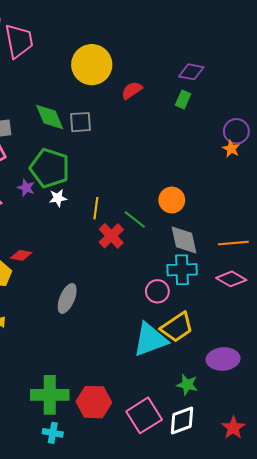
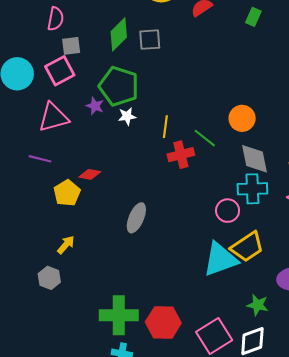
green diamond: (50, 117) -> (119, 34), turned 68
red cross: (111, 236) -> (181, 155), turned 30

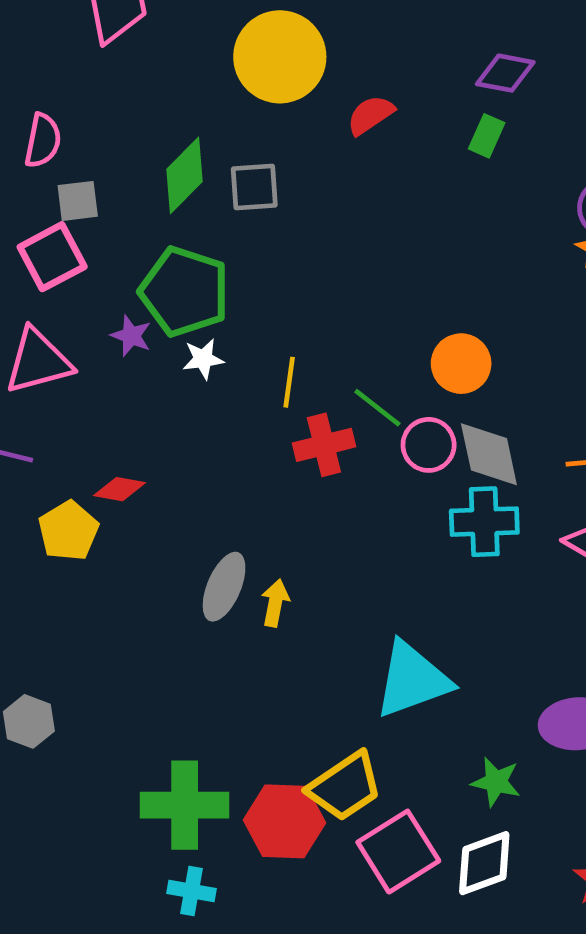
pink circle: (228, 211) -> (429, 445), moved
yellow arrow: (66, 245) -> (275, 603), moved, turned -30
yellow trapezoid: (247, 247) -> (345, 787), moved

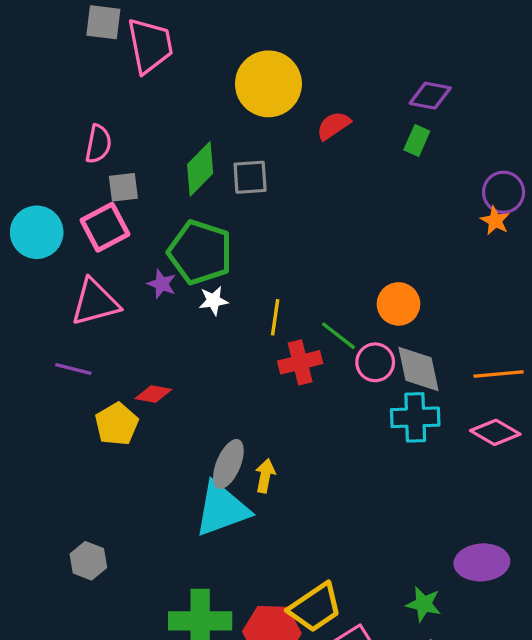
cyan triangle: (412, 680) -> (222, 509), moved

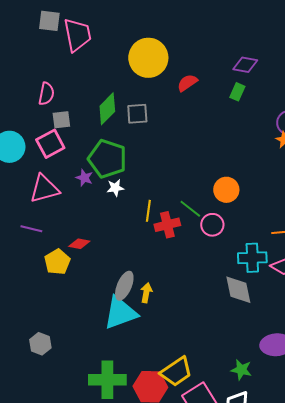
yellow line: (275, 317) -> (148, 211), moved
gray diamond: (419, 369) -> (238, 290), moved
cyan cross: (415, 417) -> (252, 258), moved

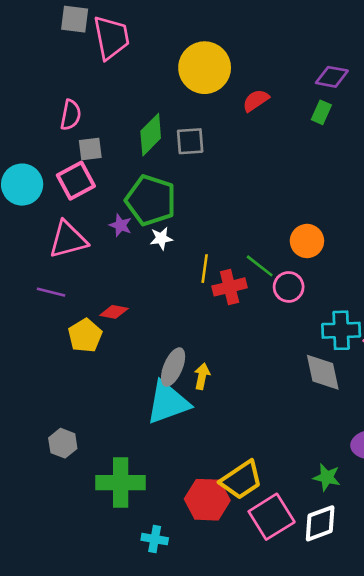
green cross: (107, 380) -> (121, 483), moved

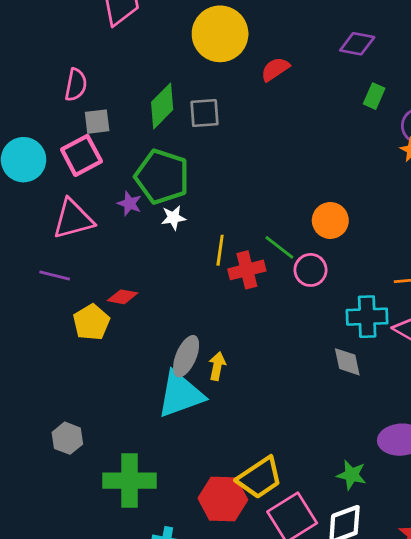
green rectangle: (321, 112) -> (374, 96), moved
gray diamond: (323, 372) -> (347, 362), size x0.7

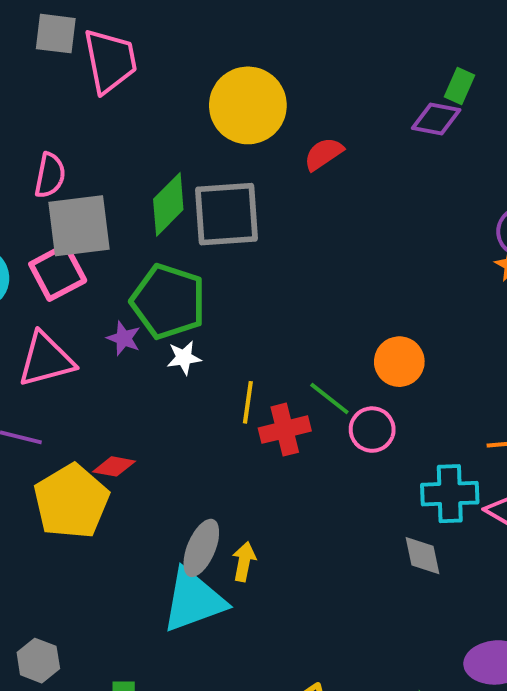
green rectangle: (374, 96) -> (459, 86), moved
gray square: (204, 113) -> (227, 214), size x1.6
gray square: (97, 122) -> (79, 226), size x1.8
yellow pentagon: (91, 322) -> (71, 501), size x1.5

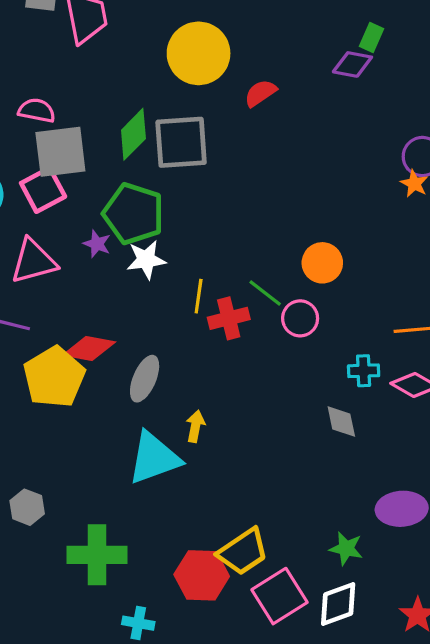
pink semicircle: (50, 175) -> (37, 110), turned -90
white star: (184, 358) -> (146, 260), size x1.4
red diamond: (114, 466) -> (89, 349), size x1.5
cyan cross: (450, 494) -> (364, 371), size x0.7
gray ellipse: (201, 548) -> (145, 379), moved

